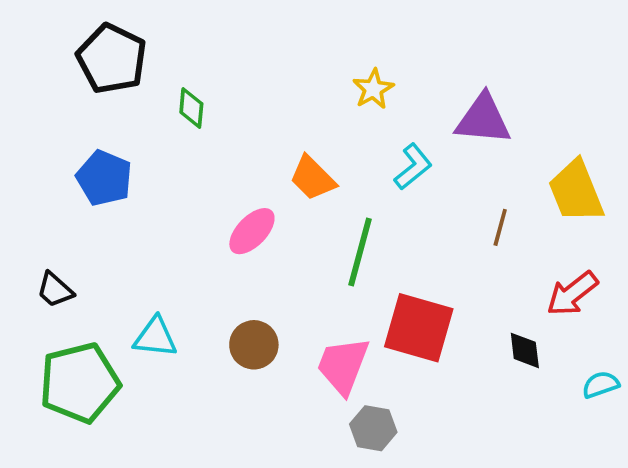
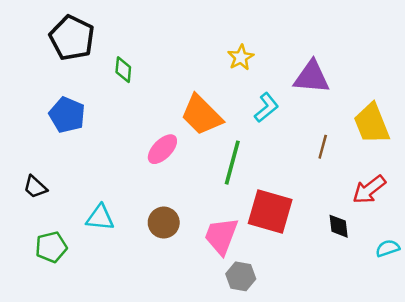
orange trapezoid: (313, 178) -> (202, 115), size x1.4
green pentagon: (80, 383) -> (51, 247), size x0.6

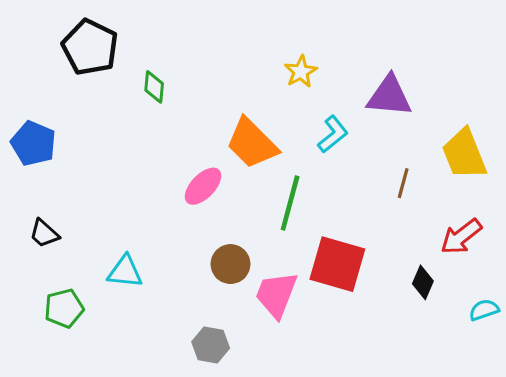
blue pentagon: (67, 115) -> (33, 143), moved
brown circle: (164, 223) -> (231, 264), moved
black diamond: (339, 226) -> (423, 282), turned 30
gray hexagon: (241, 276) -> (211, 345), moved

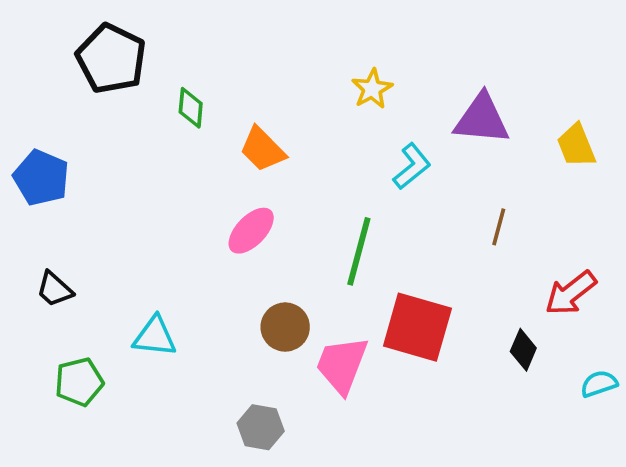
orange trapezoid: (252, 143) -> (262, 149), moved, size x0.7
yellow trapezoid: (464, 154) -> (576, 146), moved, size x0.7

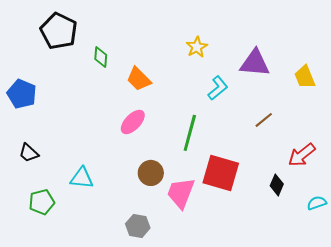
brown line: (499, 227) -> (264, 120), turned 36

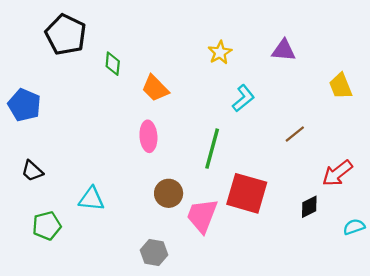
purple triangle: (255, 63) -> (284, 50), moved, size x0.7
pink ellipse: (133, 122) -> (148, 136), turned -48
black diamond: (277, 185) -> (309, 207), turned 40

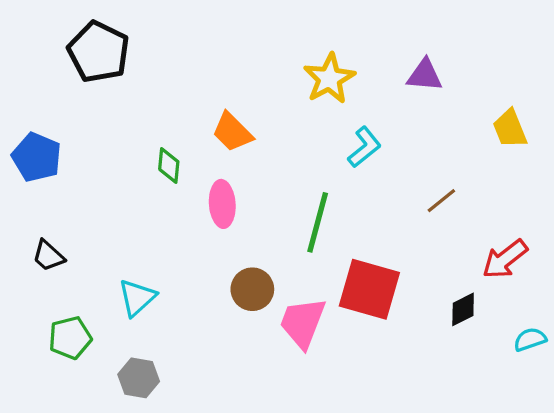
yellow star: (220, 52) -> (329, 79), size x1.4
green diamond: (113, 64) -> (169, 165), moved
cyan triangle: (91, 199) -> (137, 298), turned -48
gray hexagon: (154, 253) -> (139, 378), moved

